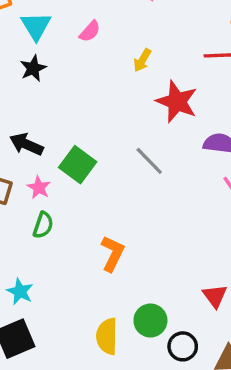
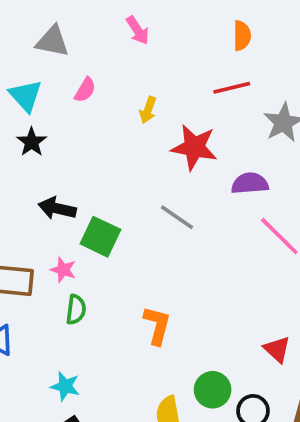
black arrow: (26, 144) -> (57, 208), moved

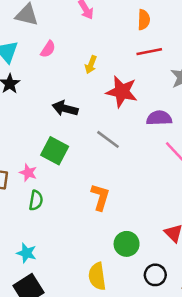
orange semicircle: (242, 36) -> (144, 20), moved
black arrow: (57, 208) -> (65, 108), moved
orange L-shape: (157, 325) -> (100, 197), moved
green circle: (213, 390) -> (127, 244), moved

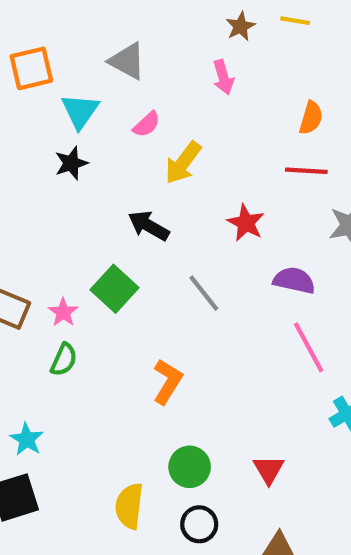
yellow arrow: (91, 65) -> (183, 163), moved, size x1.5
red star: (122, 92) -> (246, 223), size x0.7
black circle: (155, 275) -> (199, 524), moved

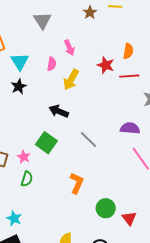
gray triangle: (127, 61) -> (42, 20), moved, turned 36
pink arrow: (223, 77) -> (69, 48), moved
pink semicircle: (147, 124) -> (52, 64), turned -32
red star: (246, 223) -> (106, 65), moved
green circle: (190, 467) -> (106, 208), moved

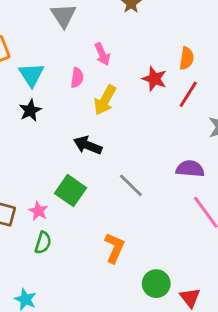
red line: (129, 76) -> (188, 94), turned -54

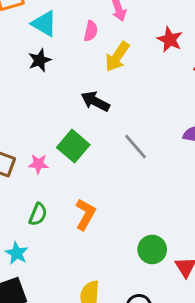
cyan triangle: (31, 75) -> (44, 24), turned -32
pink star: (38, 211) -> (38, 164), turned -30
green semicircle: (43, 243) -> (38, 214), moved
orange L-shape: (114, 248) -> (85, 214), moved

